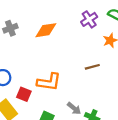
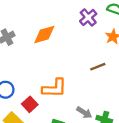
red square: (24, 94) -> (30, 104), turned 32

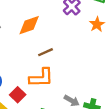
brown line: (98, 67) -> (45, 52), moved

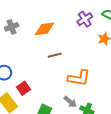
orange L-shape: (41, 78) -> (79, 78), moved

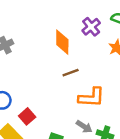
orange diamond: (44, 29) -> (62, 42), moved, turned -75
brown line: (55, 55) -> (71, 73), moved

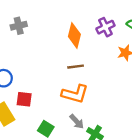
orange L-shape: (92, 97) -> (75, 94), moved
red square: (27, 116) -> (24, 99), turned 35

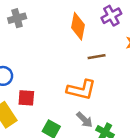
brown line: (76, 67) -> (97, 57), moved

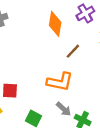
brown line: (97, 57) -> (73, 51), turned -35

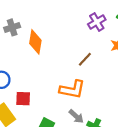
orange diamond: (55, 24) -> (35, 42), moved

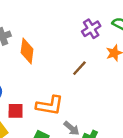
orange L-shape: (72, 89) -> (50, 105), moved

